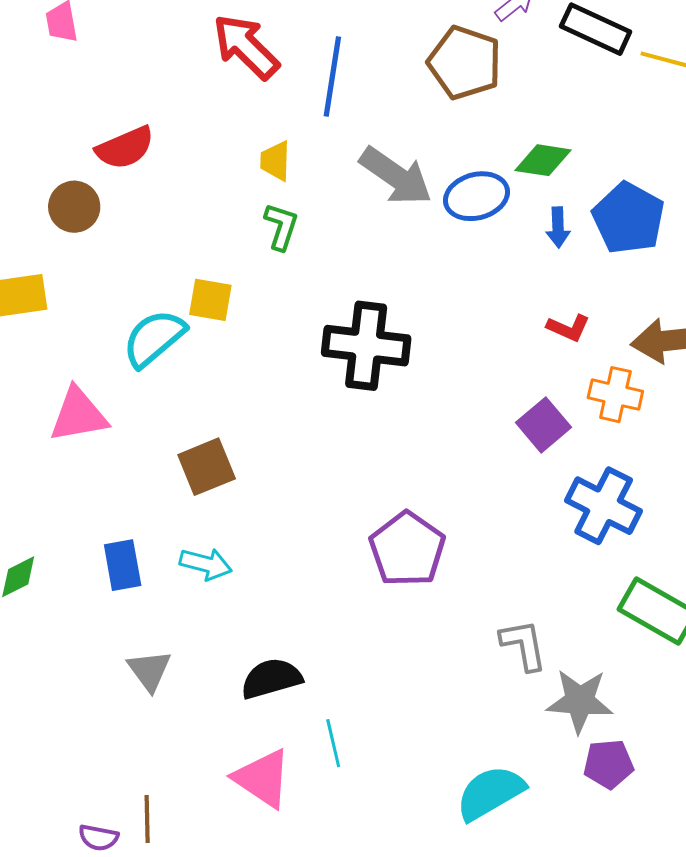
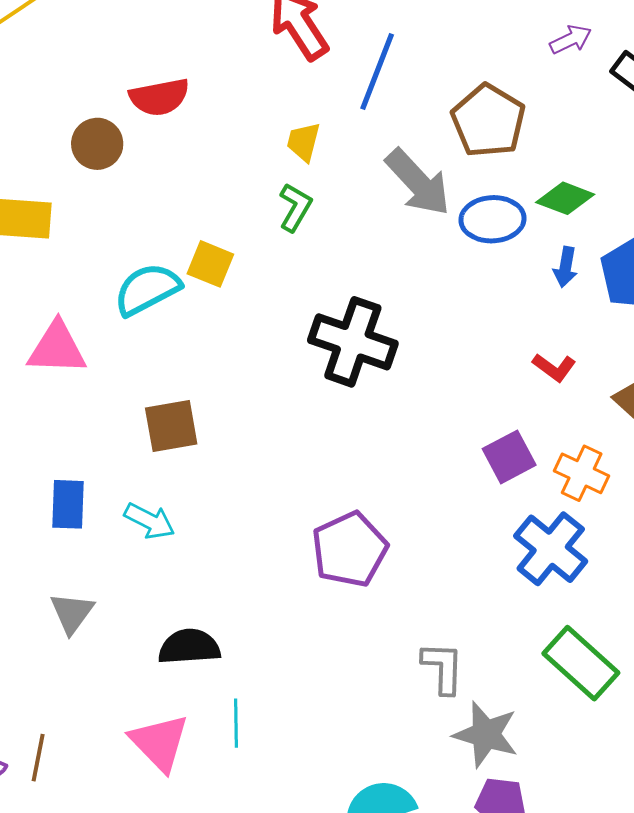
brown pentagon: (465, 63) -> (488, 121), moved
orange cross: (615, 395) -> (582, 473), moved

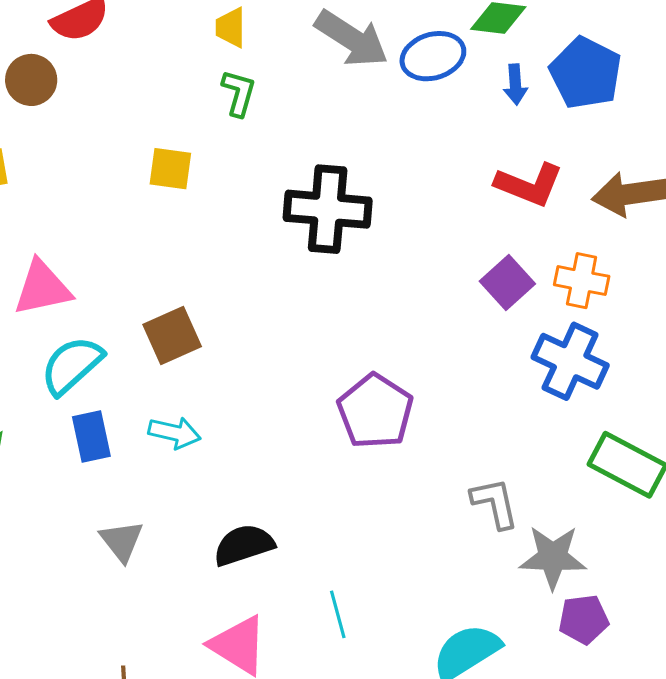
cyan semicircle: (147, 289) -> (72, 365), moved
red L-shape: (554, 367) -> (529, 185), size x1.6
cyan line: (236, 723) -> (338, 614), moved

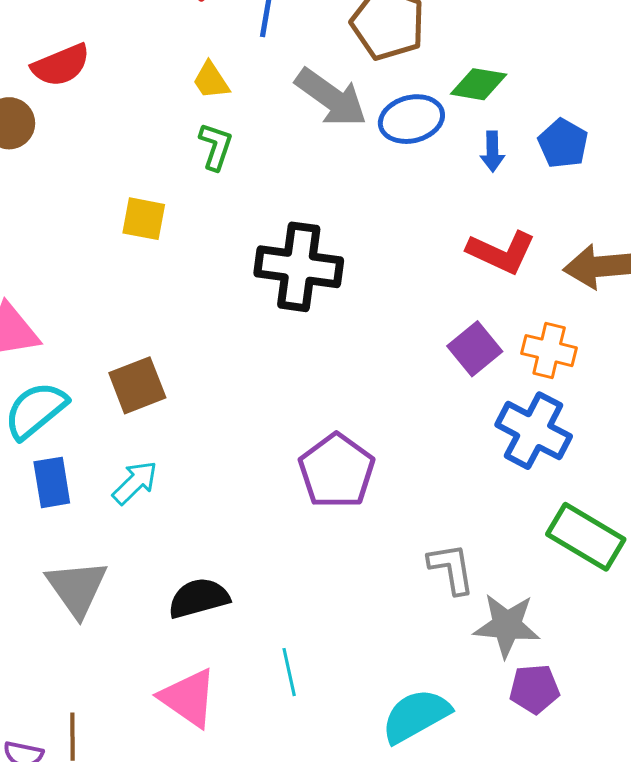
yellow trapezoid: (231, 27) -> (211, 81), turned -36
blue pentagon: (586, 73) -> (563, 143), size x0.7
cyan arrow: (174, 433) -> (135, 483), turned -60
gray triangle: (122, 541) -> (77, 588), size x1.4

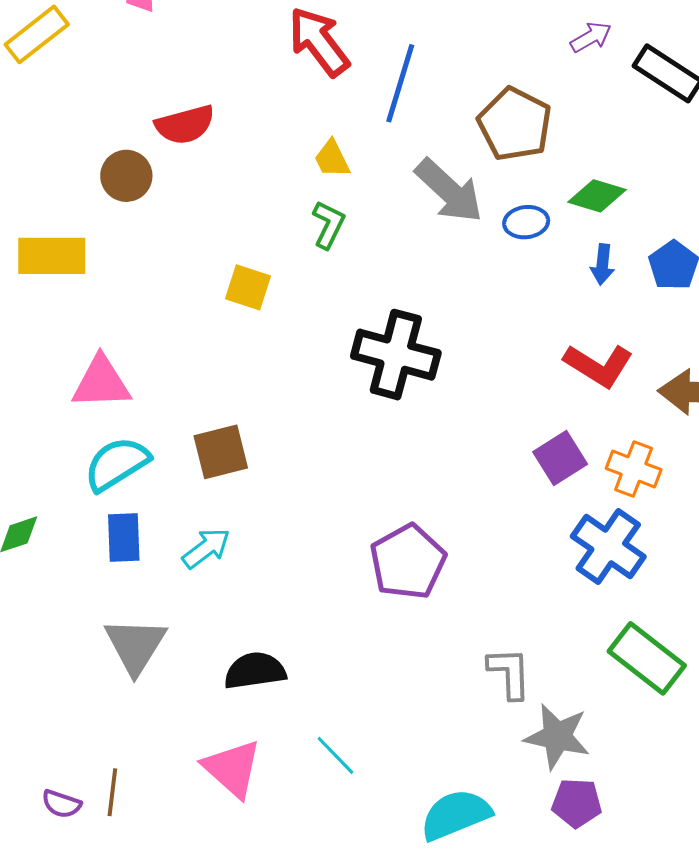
blue ellipse: (411, 119) -> (526, 222), size x0.7
cyan line: (289, 672) -> (335, 755), turned -39

